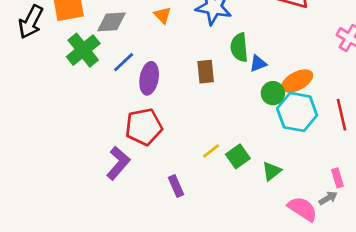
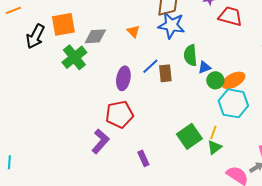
blue line: (124, 62) -> (150, 66), moved
green circle: (273, 93) -> (215, 80), moved
yellow line: (211, 151) -> (213, 132), moved, turned -32
green square: (238, 156) -> (189, 136), size x1.4

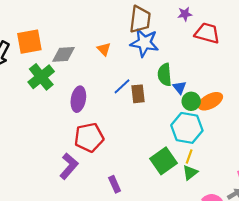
blue triangle: (204, 67) -> (179, 87), turned -48
purple ellipse: (123, 78) -> (78, 99), moved
cyan hexagon: (233, 103) -> (187, 128), moved

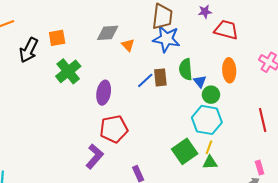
orange square: (29, 42) -> (57, 38), size x0.7
gray diamond: (63, 54) -> (108, 33), moved
brown rectangle: (138, 94) -> (160, 77), moved
orange ellipse: (210, 101) -> (229, 70), moved, turned -65
green triangle: (190, 173) -> (210, 162), turned 35

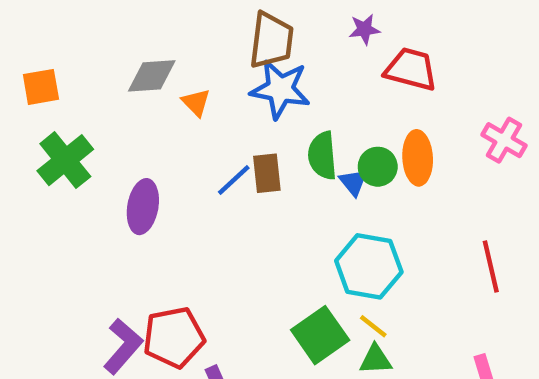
green circle: (211, 95) -> (378, 167), moved
red pentagon: (114, 129) -> (174, 337), moved
yellow line: (209, 147) -> (373, 326), turned -72

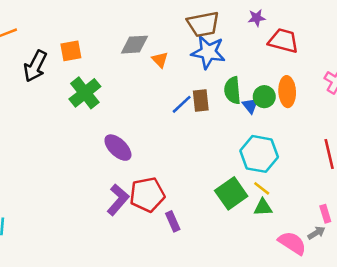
brown trapezoid: (271, 40) -> (203, 24), turned 72
purple ellipse: (143, 207) -> (118, 148), moved, turned -56

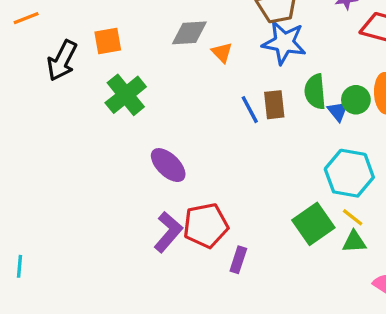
blue line: (182, 104) -> (250, 110), turned -75
purple rectangle: (173, 221) -> (238, 260), turned 42

